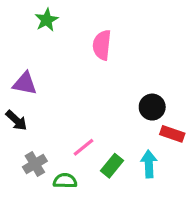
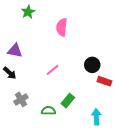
pink line: (83, 147) -> (53, 70), moved
cyan arrow: (149, 164) -> (96, 117), moved
green semicircle: (65, 181) -> (48, 111), moved

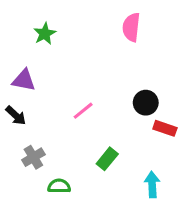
green star: (28, 12) -> (45, 34), moved
pink semicircle: (62, 27) -> (131, 27), moved
green semicircle: (48, 111) -> (59, 186), moved

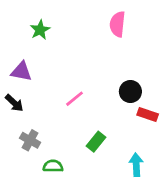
gray cross: (33, 157) -> (30, 140), turned -30

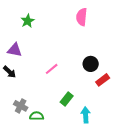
red rectangle: (148, 114) -> (103, 80), turned -56
gray cross: (30, 140) -> (21, 106), moved
cyan arrow: (136, 165) -> (86, 115), moved

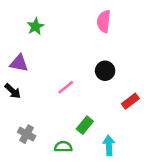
black circle: (91, 64) -> (105, 71), moved
green semicircle: (37, 116) -> (63, 147), moved

